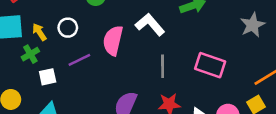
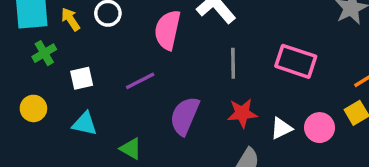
green cross: (30, 54) -> (44, 53), moved
purple line: (79, 60) -> (140, 81), moved

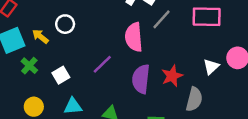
pink semicircle: (168, 30) -> (134, 37), moved
gray line: (233, 63) -> (162, 19), moved, turned 60
red star: (242, 113) -> (172, 76), moved

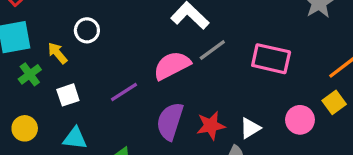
yellow arrow: (40, 36) -> (57, 53), moved
pink semicircle: (134, 37) -> (172, 65), turned 56
white triangle: (211, 67) -> (250, 128), moved

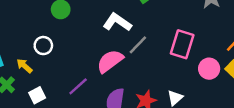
pink rectangle: (271, 59) -> (182, 44), turned -76
pink circle: (300, 120) -> (209, 69), moved

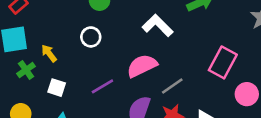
gray line: (138, 45) -> (172, 86), moved
white circle: (43, 46) -> (91, 37), moved
white square: (37, 95) -> (57, 88), turned 35

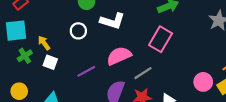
white L-shape: (158, 26) -> (112, 21), moved, turned 150
pink rectangle: (223, 62) -> (161, 39), moved
white square: (57, 88) -> (50, 62), moved

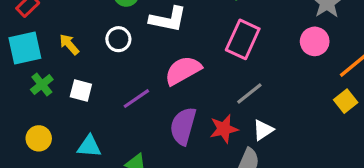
yellow arrow: (44, 43) -> (69, 44), moved
gray line: (143, 73) -> (249, 94), moved
pink circle: (203, 82) -> (315, 41), moved

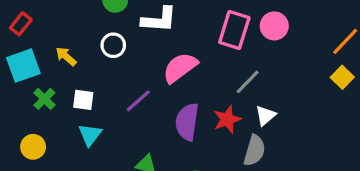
pink circle: (315, 41) -> (274, 26), moved
yellow circle: (39, 138) -> (33, 147), moved
cyan triangle: (89, 146) -> (90, 135), moved, turned -50

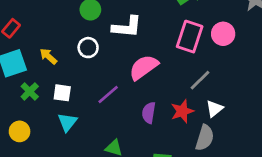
purple semicircle: (187, 122) -> (149, 113), size x0.7

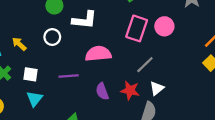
pink semicircle: (144, 67) -> (98, 54), turned 30
purple line: (108, 94) -> (69, 76), turned 36
red star: (182, 111) -> (130, 90), turned 30
purple semicircle: (149, 113) -> (102, 91), turned -30

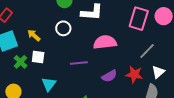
white square: (30, 74) -> (38, 57), moved
purple semicircle: (102, 91) -> (109, 76), turned -98

